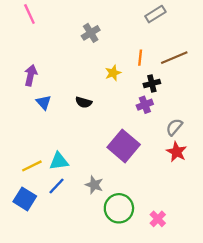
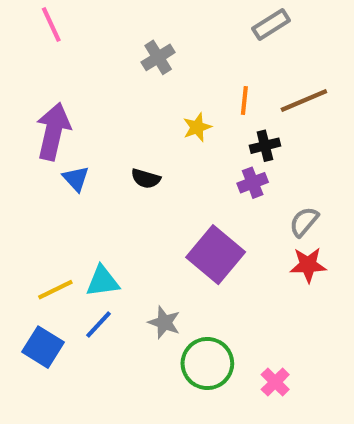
purple arrow: (31, 75) -> (53, 131), size x1.5
red star: (177, 152) -> (308, 265), turned -30

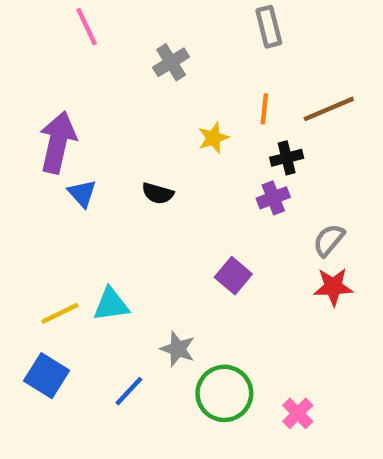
pink line: (51, 24) -> (87, 27), moved
gray rectangle: (271, 24) -> (269, 27), moved, turned -72
purple square: (216, 255) -> (233, 276), size x0.6
blue line: (98, 324) -> (129, 391), moved

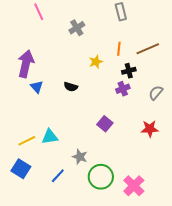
gray semicircle: (329, 240) -> (156, 93), moved
pink cross: (298, 413) -> (134, 186), size x1.5

